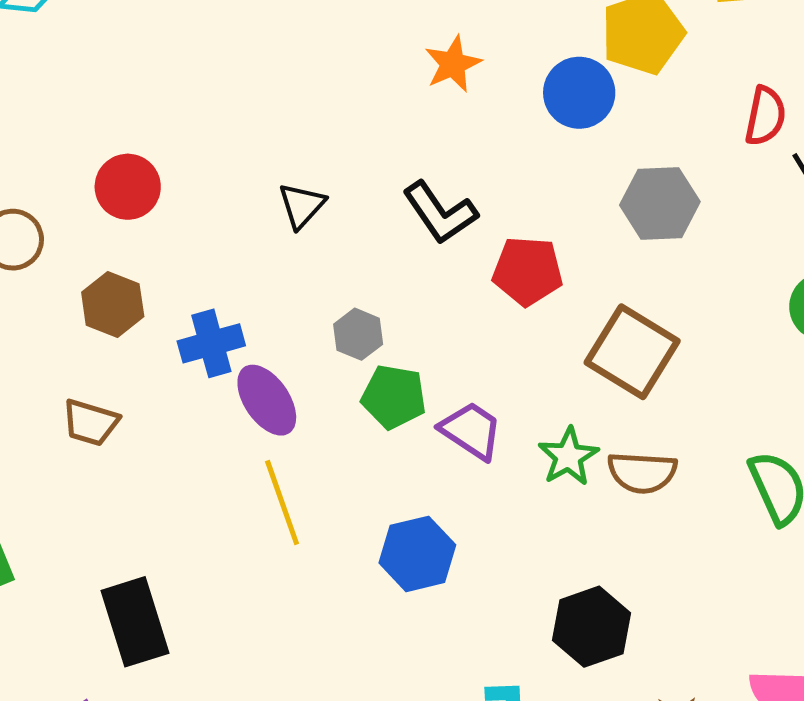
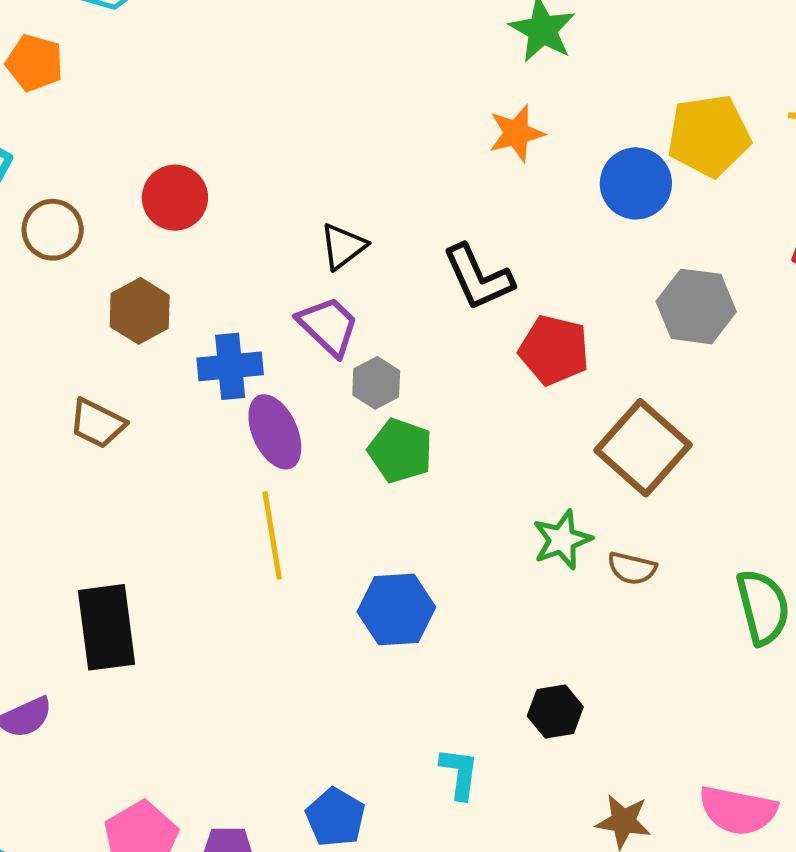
purple trapezoid: (471, 431) -> (328, 326), moved
brown semicircle: (642, 472) -> (632, 568), size x0.7
black hexagon: (592, 627) -> (555, 711), size x0.7

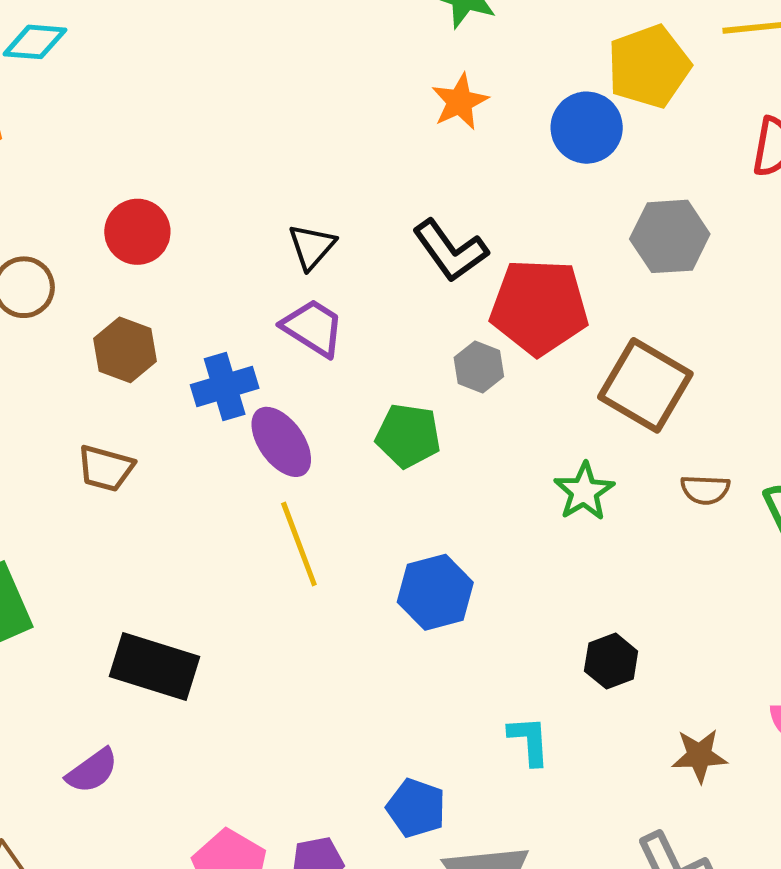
red pentagon: (554, 350) -> (539, 307), size x1.4
gray hexagon: (376, 383) -> (479, 367), moved
brown semicircle: (632, 568) -> (705, 490), moved
black rectangle: (107, 627) -> (155, 667), turned -54

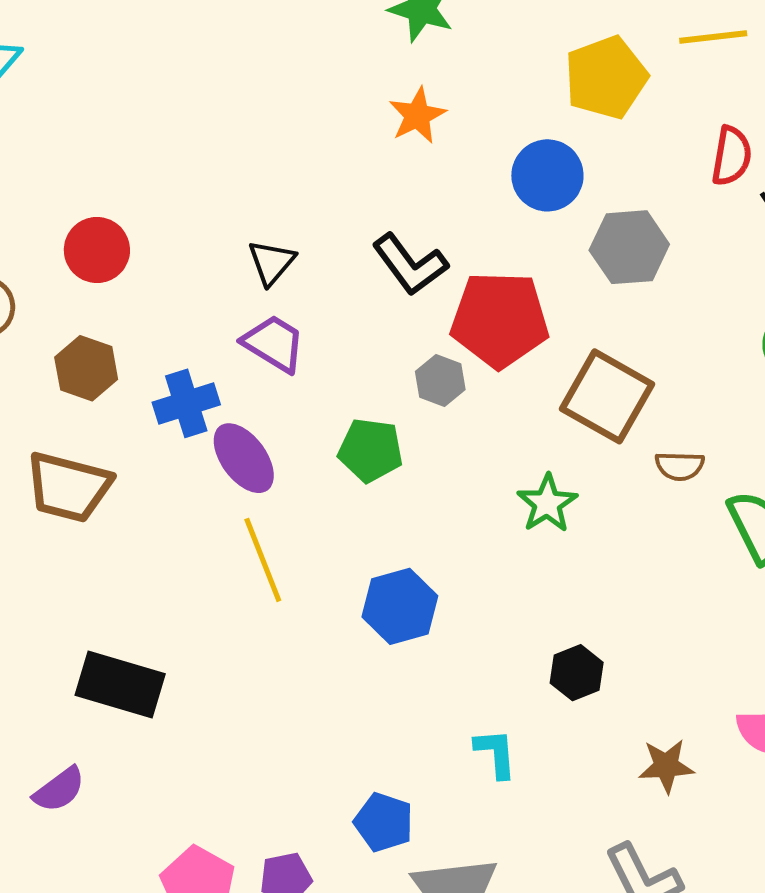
blue circle: (587, 128) -> (547, 175), moved
brown trapezoid: (106, 468) -> (68, 487), size x1.5
brown semicircle: (705, 490) -> (680, 466), moved

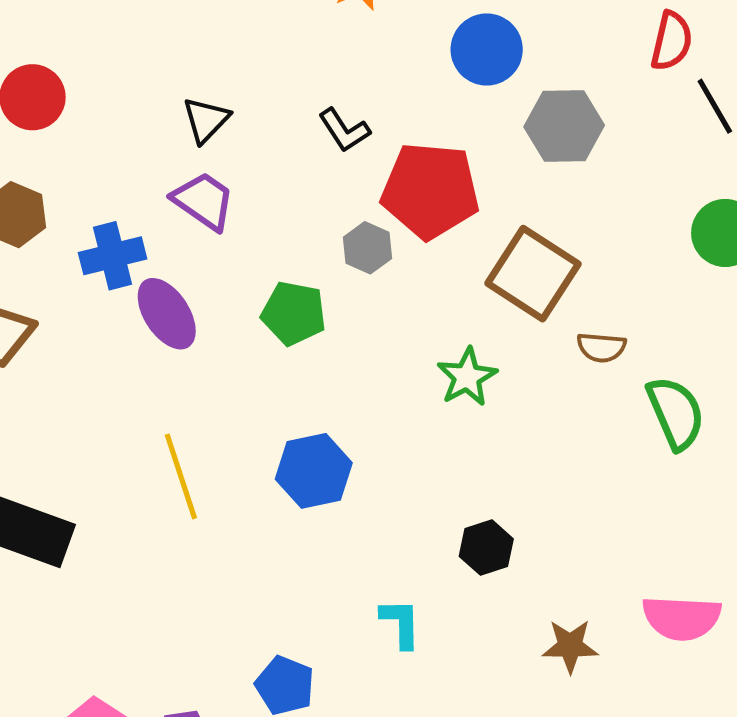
black L-shape: (410, 264) -> (344, 130), size x0.7
yellow line: (263, 560) -> (181, 476), moved

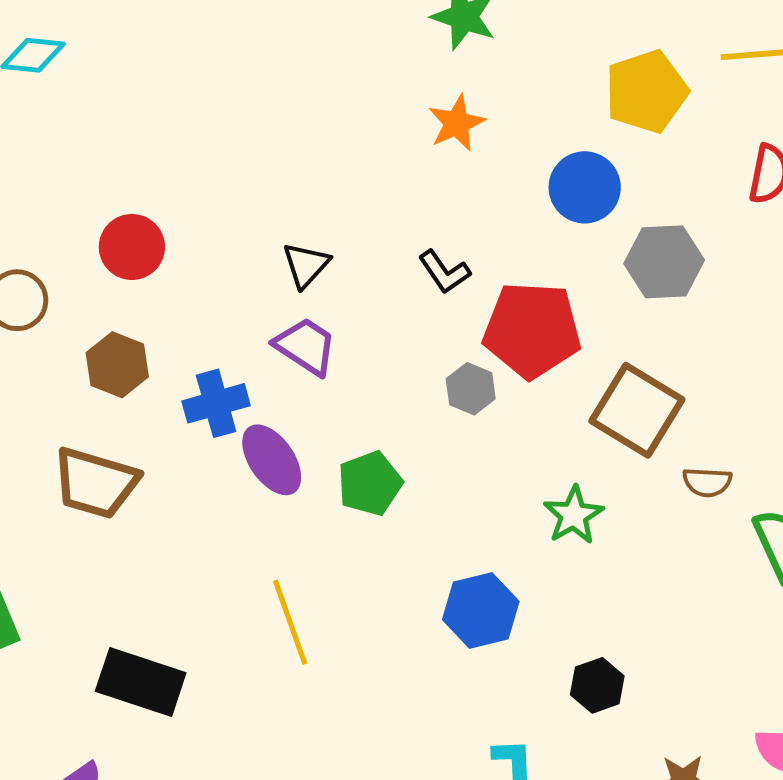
green pentagon: (294, 313) -> (370, 483), moved, turned -30
blue hexagon: (314, 471) -> (481, 611), moved

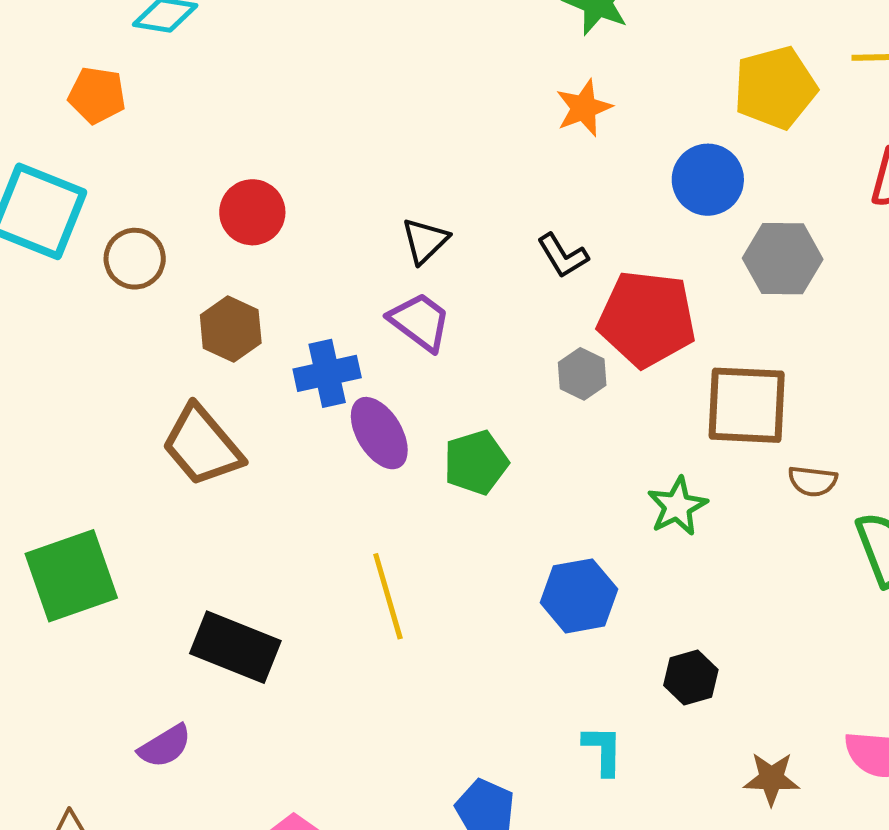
brown square: (637, 410) -> (747, 405), turned -32
brown trapezoid: (96, 483) -> (202, 446), turned 30

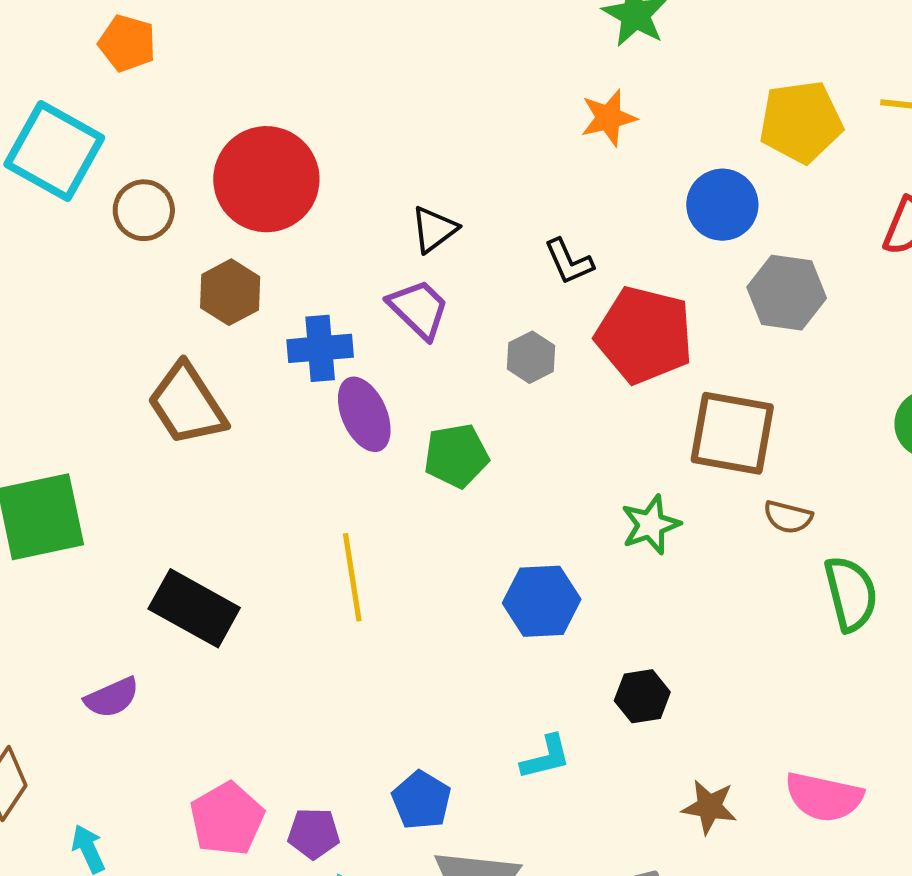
red circle: (252, 212) -> (266, 179), size x1.6
gray hexagon: (582, 374) -> (531, 357), moved
cyan L-shape: (603, 750) -> (546, 757), turned 68

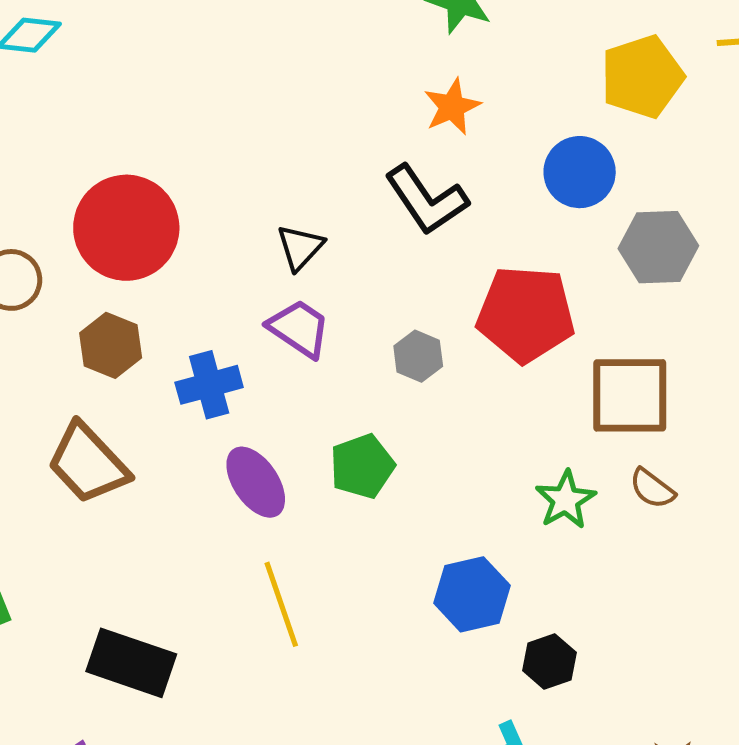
black L-shape: (569, 262) -> (426, 200), moved, size x1.6
purple ellipse: (364, 414) -> (256, 482), moved
brown semicircle: (788, 517) -> (652, 489), moved, turned 33
black hexagon: (642, 696) -> (549, 661), moved

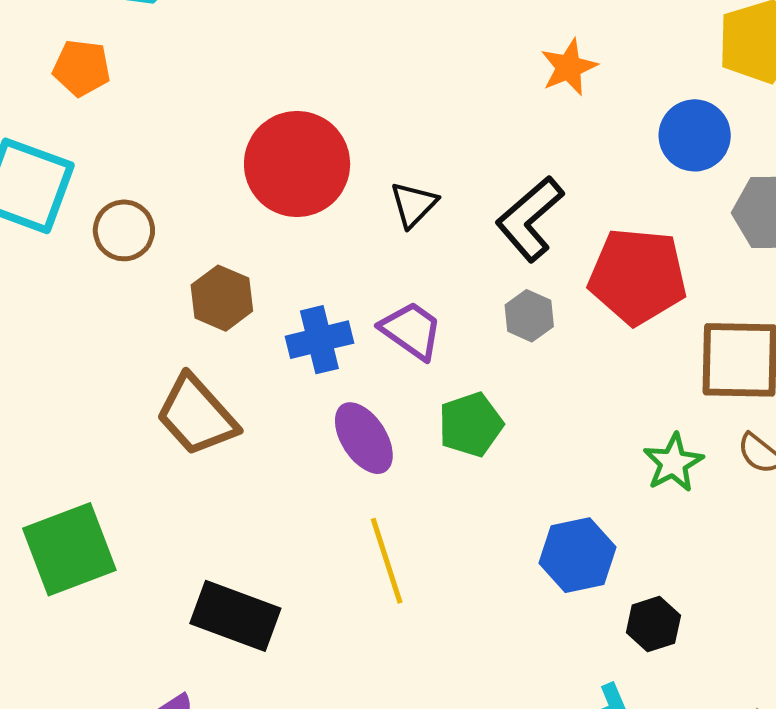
black L-shape: (426, 200) -> (530, 219), moved, turned 82
red circle: (126, 228) -> (297, 164), moved
purple trapezoid: (299, 328) -> (411, 330), moved

